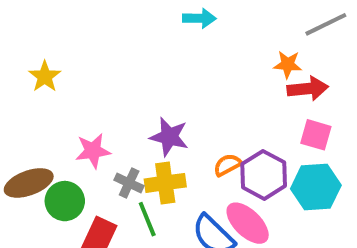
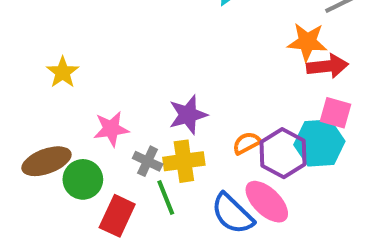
orange star: (288, 64) -> (307, 42), size x1.4
yellow star: (45, 77) -> (63, 72), moved
purple star: (169, 137) -> (188, 115), turned -30
cyan hexagon: (316, 187) -> (319, 143), moved

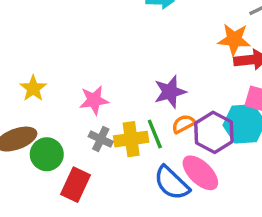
yellow star: (63, 72) -> (33, 88), moved
purple star: (188, 115) -> (170, 92), moved
pink star: (111, 129) -> (94, 100), moved
green line: (166, 198) -> (155, 134), moved

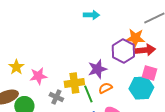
pink star: (94, 100) -> (38, 76), moved
purple hexagon: (214, 132) -> (123, 51), moved
yellow cross: (131, 139) -> (74, 83), moved

